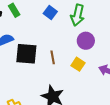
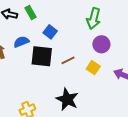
blue square: (50, 12) -> (50, 32), moved
brown line: (53, 57) -> (68, 60), turned 72

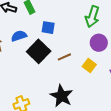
blue square: (50, 32) -> (48, 28), turned -32
black square: (42, 56) -> (39, 51), turned 35

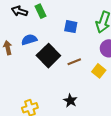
blue square: (48, 28) -> (71, 27), moved
black star: (62, 96) -> (70, 101), size x0.6

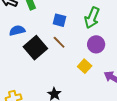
brown line: (74, 62) -> (59, 42), moved, turned 64

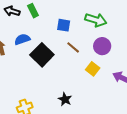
green arrow: (92, 18) -> (96, 20), turned -90
brown line: (59, 42) -> (73, 47), moved

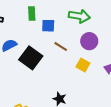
green rectangle: (33, 11) -> (32, 13), moved, turned 32

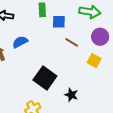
black square: (31, 58) -> (45, 78), moved

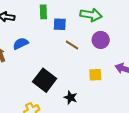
yellow square: (94, 61) -> (95, 75), moved, turned -32

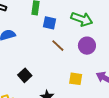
black square: (45, 80) -> (25, 75), size x0.6

